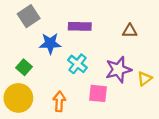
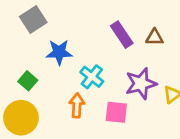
purple rectangle: (80, 26) -> (122, 35), moved, turned 55
orange arrow: (59, 101) -> (77, 105), moved

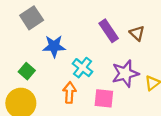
brown triangle: (154, 37) -> (137, 33), turned 42

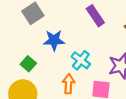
purple rectangle: (109, 31) -> (95, 16), moved

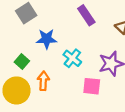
orange arrow: (69, 84) -> (43, 81), moved

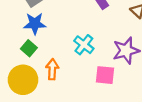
blue star: (47, 39) -> (35, 24), moved

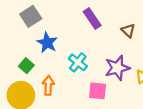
blue star: (35, 24) -> (47, 43), moved, turned 30

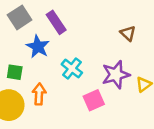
purple rectangle: (92, 19) -> (56, 22), moved
green square: (26, 66) -> (15, 72), turned -32
pink square: (98, 91) -> (94, 100), turned -30

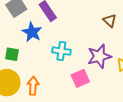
cyan cross: (72, 69) -> (61, 51), turned -30
orange arrow: (39, 94) -> (33, 86), moved

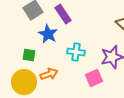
orange arrow: (33, 86) -> (49, 74), moved, turned 66

